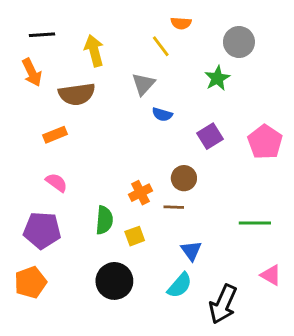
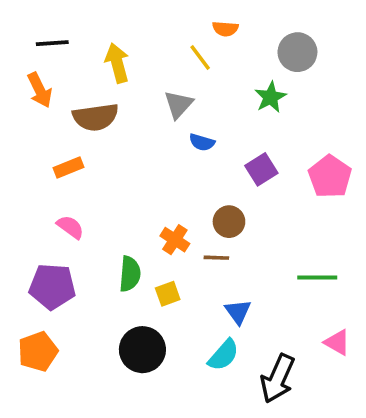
orange cross: (140, 193) -> (175, 240), turned -30

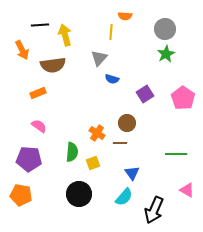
black line: (52, 43) -> (40, 25), moved
yellow line: (200, 58) -> (111, 32), turned 42
green star: (270, 97) -> (166, 54), moved
orange pentagon: (38, 351) -> (21, 195), turned 30

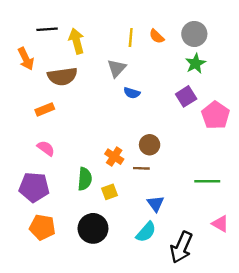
orange semicircle: (125, 16) -> (157, 36), moved, turned 40
purple square: (145, 94) -> (186, 96), moved
orange pentagon: (21, 195) -> (42, 227), moved

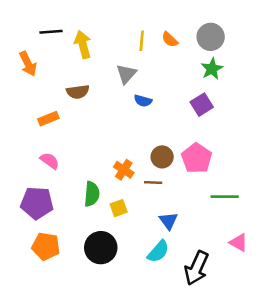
brown semicircle: (62, 76) -> (78, 92), moved, size x0.7
pink pentagon: (216, 115) -> (197, 158), moved

